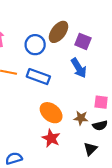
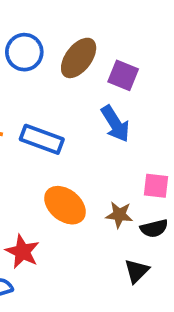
blue circle: (35, 45) -> (24, 52), moved
red star: (51, 138) -> (22, 252), moved

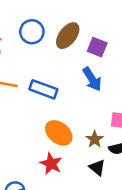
brown star: (119, 215) -> (95, 139), turned 30
red star: (22, 252) -> (51, 164), moved
black triangle: (137, 271) -> (97, 167), moved, turned -36

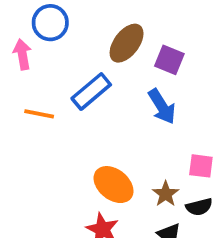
blue circle: (32, 32) -> (50, 23), moved
blue rectangle: (43, 89) -> (91, 92), moved, turned -60

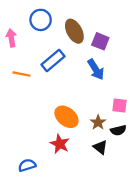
blue circle: (50, 23) -> (41, 20), moved
brown ellipse: (127, 43) -> (74, 31), turned -65

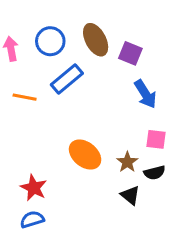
blue circle: (41, 20) -> (50, 41), moved
blue arrow: (96, 69) -> (145, 94), moved
red star: (60, 144) -> (34, 188), moved

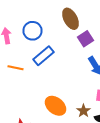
brown ellipse: (96, 40) -> (70, 19), moved
purple square: (130, 53) -> (86, 39), turned 35

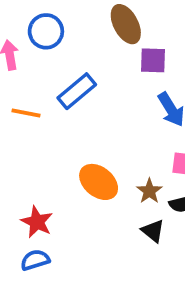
blue circle: (32, 31) -> (46, 31), moved
purple square: (86, 39) -> (153, 60), turned 35

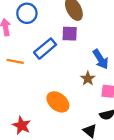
purple square: (153, 60) -> (70, 34), moved
brown star: (149, 191) -> (88, 78), moved

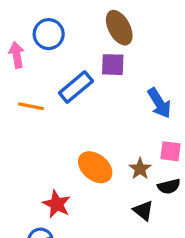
brown star: (88, 78) -> (140, 169), moved
red star: (22, 125) -> (57, 204), moved

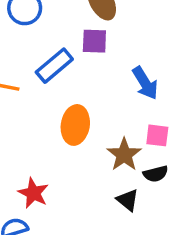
orange ellipse: (95, 167) -> (75, 125), moved, turned 60
brown star: (140, 169) -> (124, 155), size x1.4

